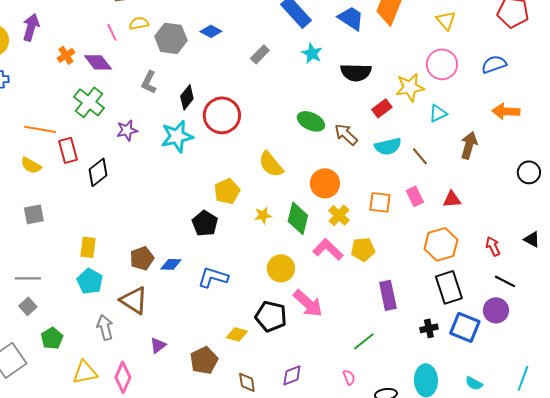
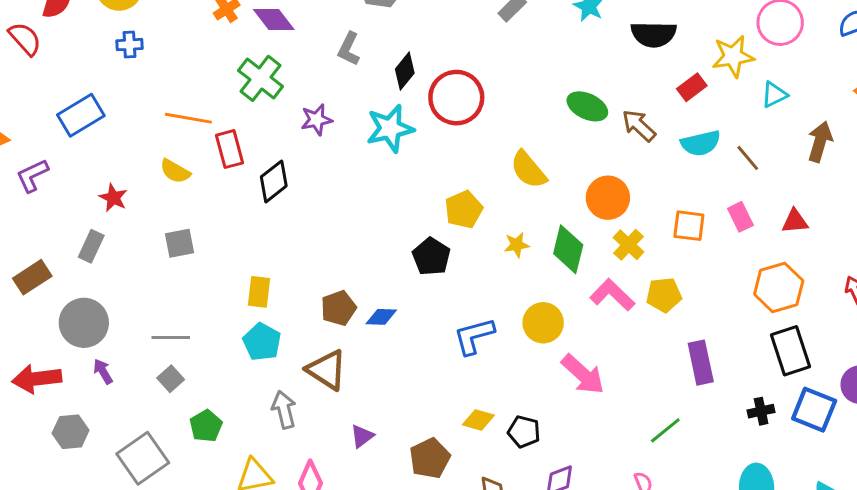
blue L-shape: (213, 277) -> (474, 336), moved, turned -32
black pentagon: (271, 316) -> (524, 432), moved, size x0.7

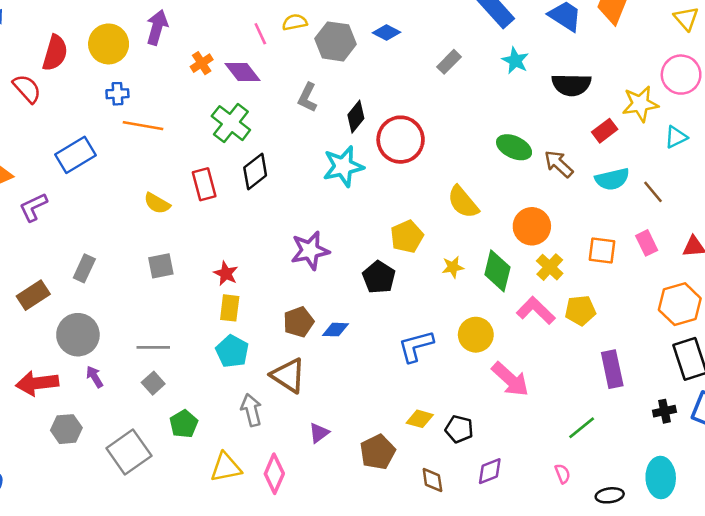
orange line: (188, 118) -> (143, 126), moved
purple star: (316, 120) -> (310, 251), moved, size x1.4
black diamond: (274, 181) -> (255, 171), moved
red star: (113, 198) -> (226, 273), moved

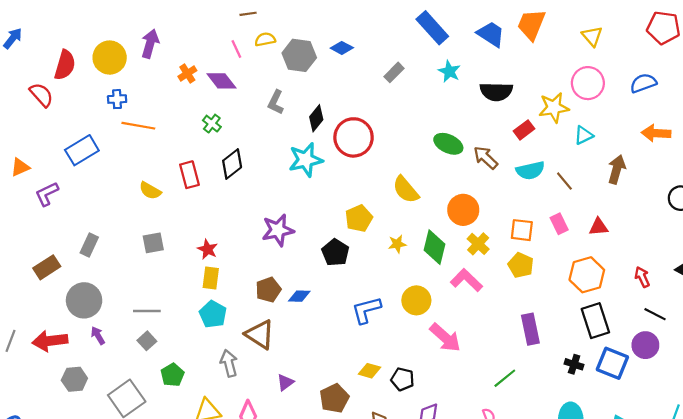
green cross: (231, 123) -> (212, 124), size x0.6
yellow pentagon: (580, 310) -> (521, 265), moved, turned 30
black cross: (664, 411) -> (574, 364), turned 30

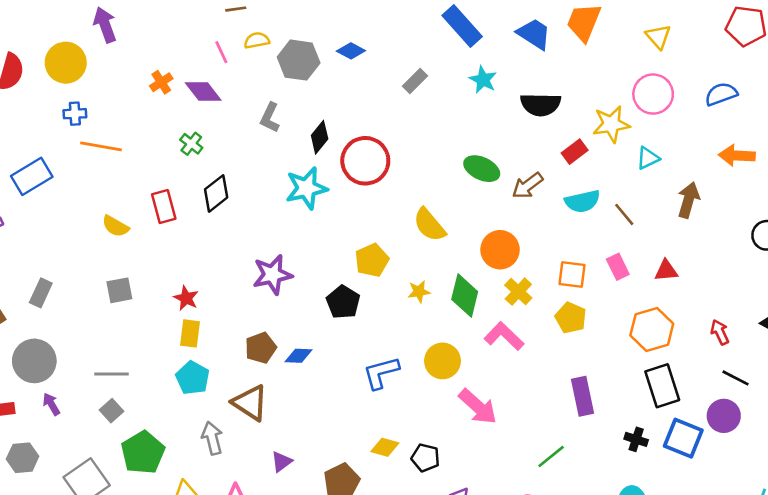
purple arrow: (150, 44) -> (105, 25), moved, turned -36
brown arrow: (486, 158) -> (528, 186), turned -80
green pentagon: (172, 375) -> (143, 452), size x1.5

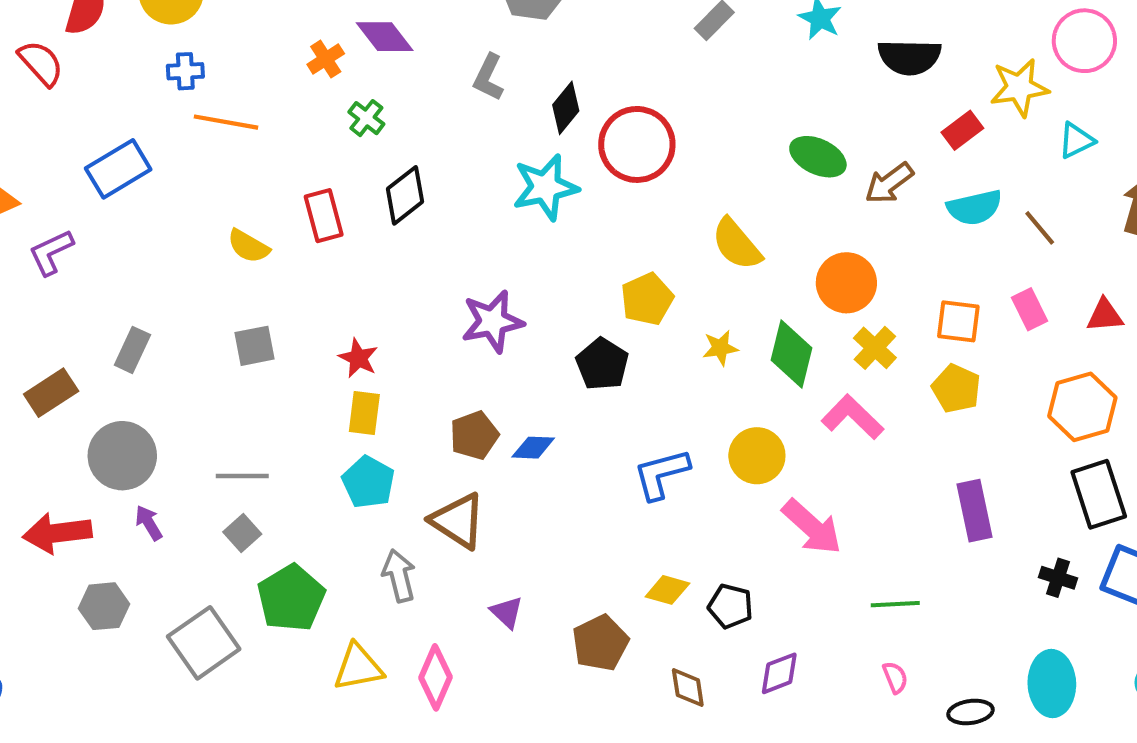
orange cross: (161, 82) -> (326, 59), moved
green line: (551, 456) -> (895, 604), moved, turned 36
purple triangle: (282, 462) -> (507, 612), turned -40

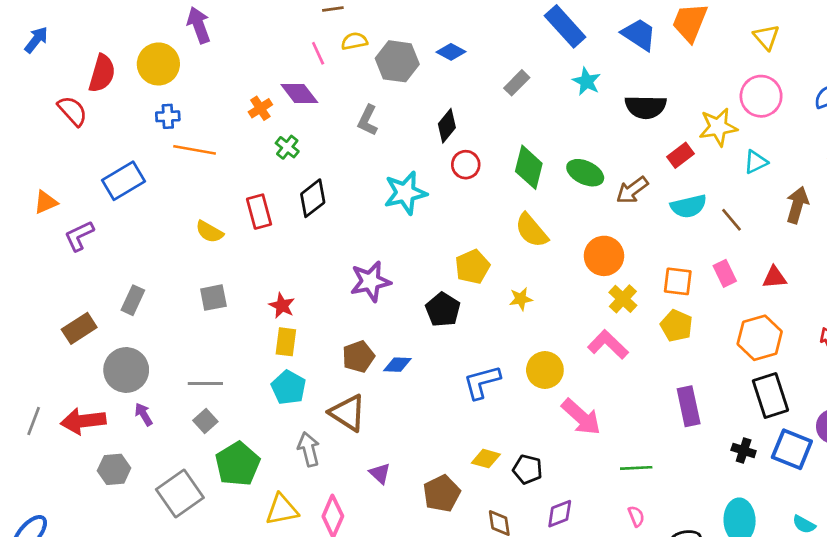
black diamond: (566, 108) -> (447, 126), moved
red circle: (637, 144) -> (466, 165), size x0.6
green diamond: (791, 354) -> (529, 167), moved

